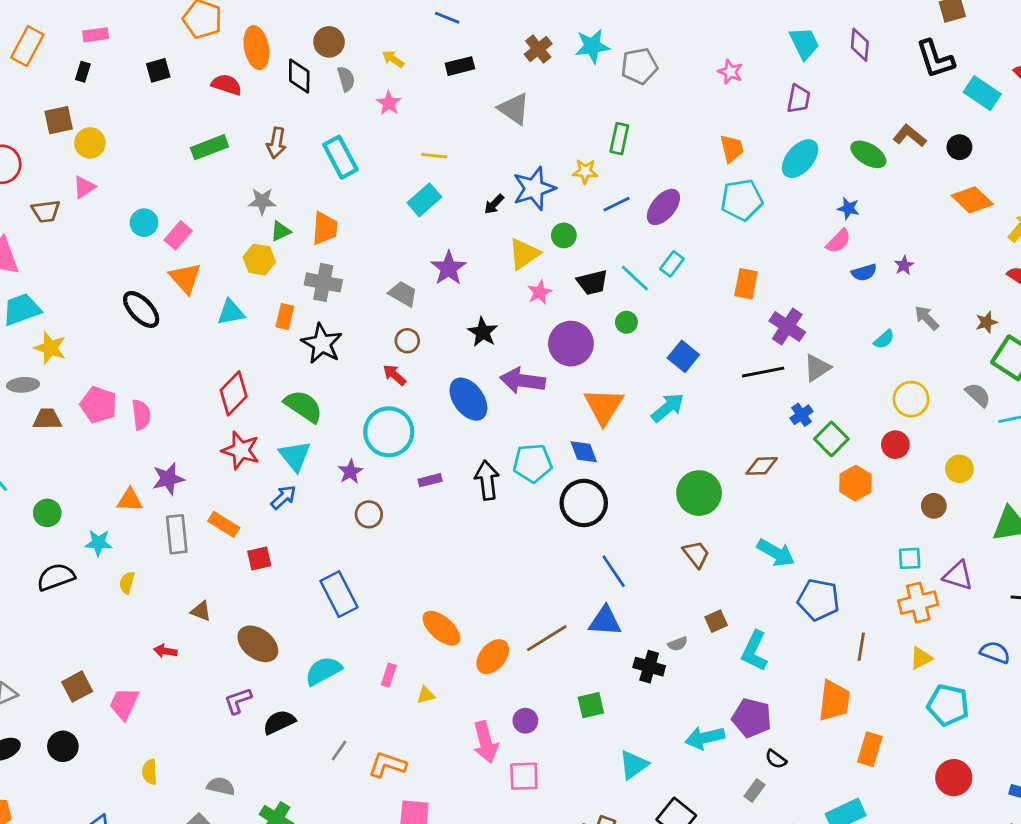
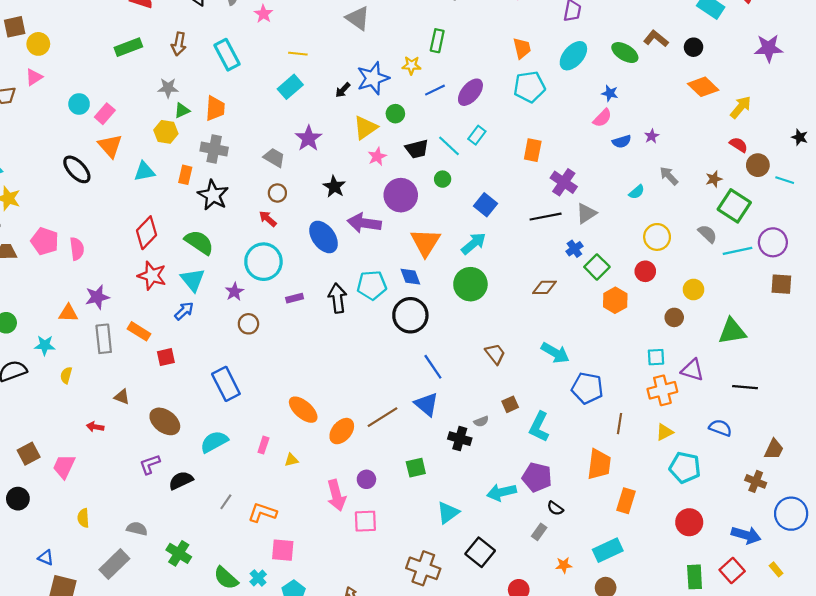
green circle: (699, 493) -> (470, 284), moved
blue triangle: (605, 621) -> (426, 404), turned 36

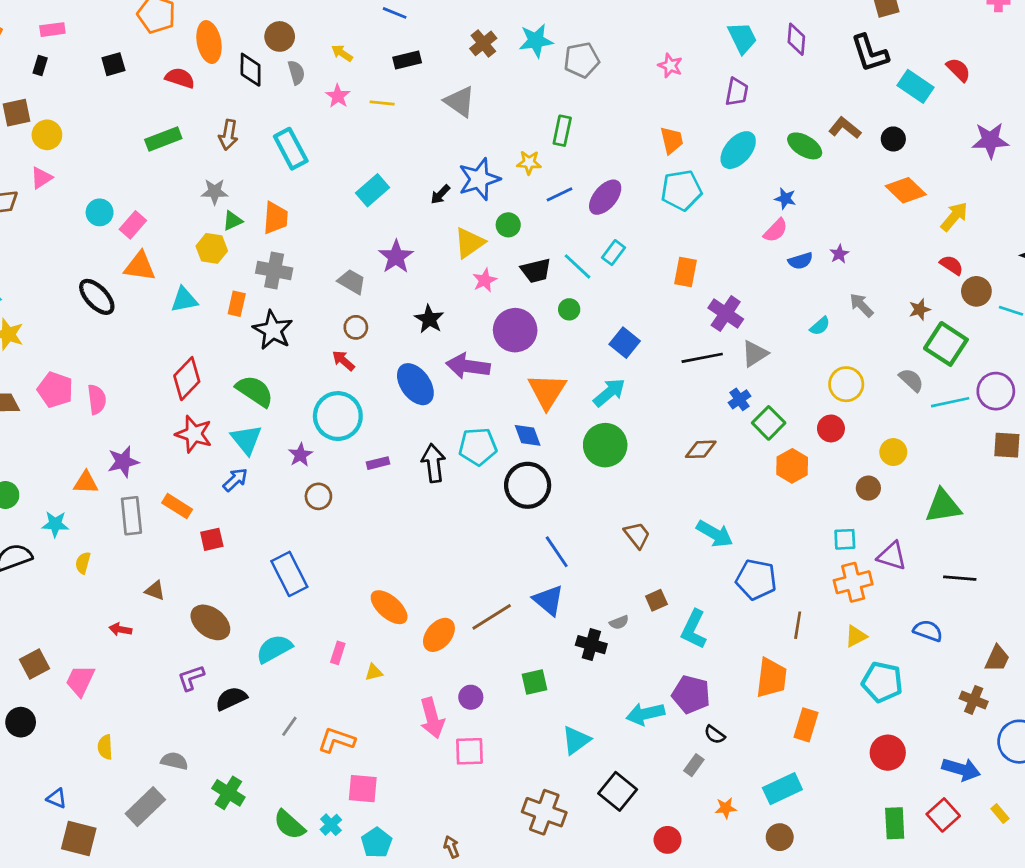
yellow line: (298, 54) -> (382, 103), moved
orange triangle: (110, 146) -> (140, 266), turned -40

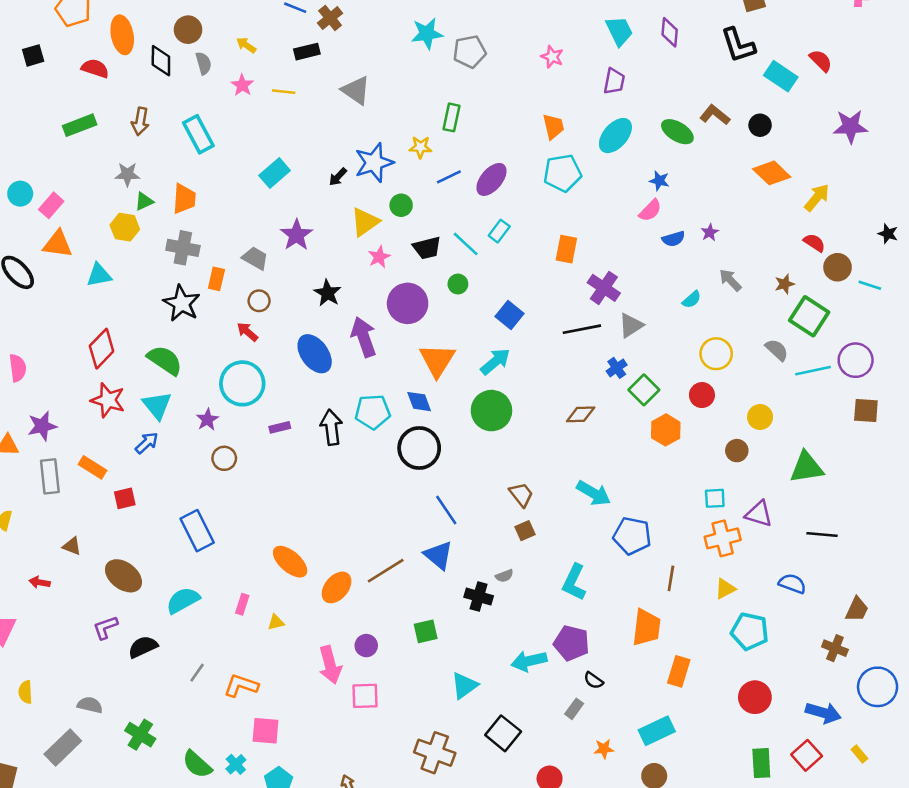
brown cross: (483, 43) -> (330, 18), moved
orange rectangle: (237, 304) -> (216, 279), moved
purple arrow: (468, 366) -> (364, 337), turned 63
brown square: (656, 600) -> (525, 531), moved

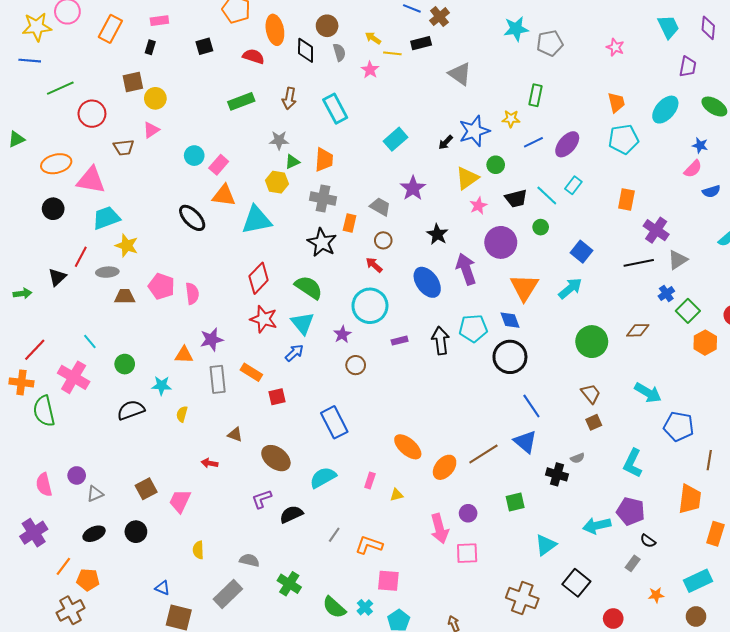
purple trapezoid: (614, 81) -> (688, 67), moved
yellow line: (284, 92) -> (392, 53), moved
cyan triangle: (99, 275) -> (257, 220), size x1.5
green circle: (491, 411) -> (592, 342), moved

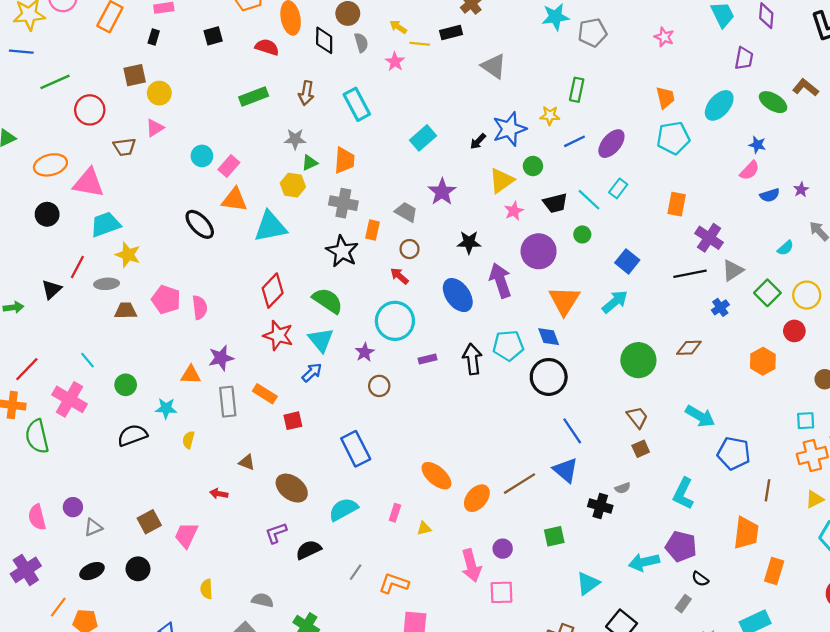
black star: (437, 234) -> (469, 242), turned -30
green square: (688, 311) -> (767, 293), moved

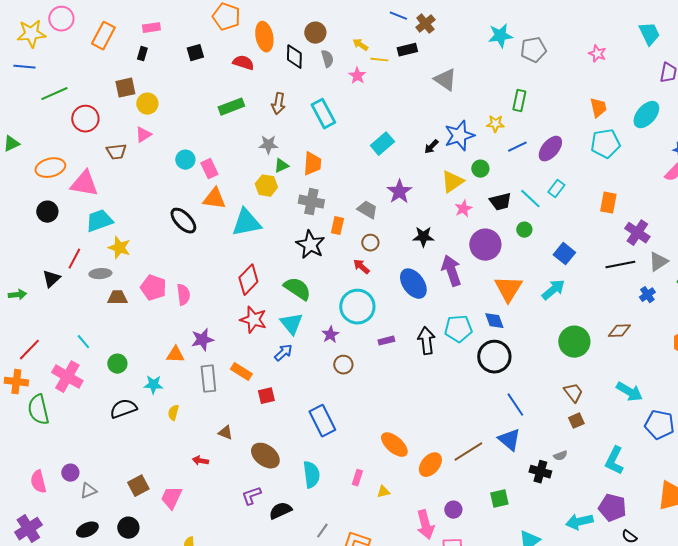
pink rectangle: (229, 166) -> (209, 169), turned -66
cyan semicircle: (343, 509) -> (311, 475), turned 112

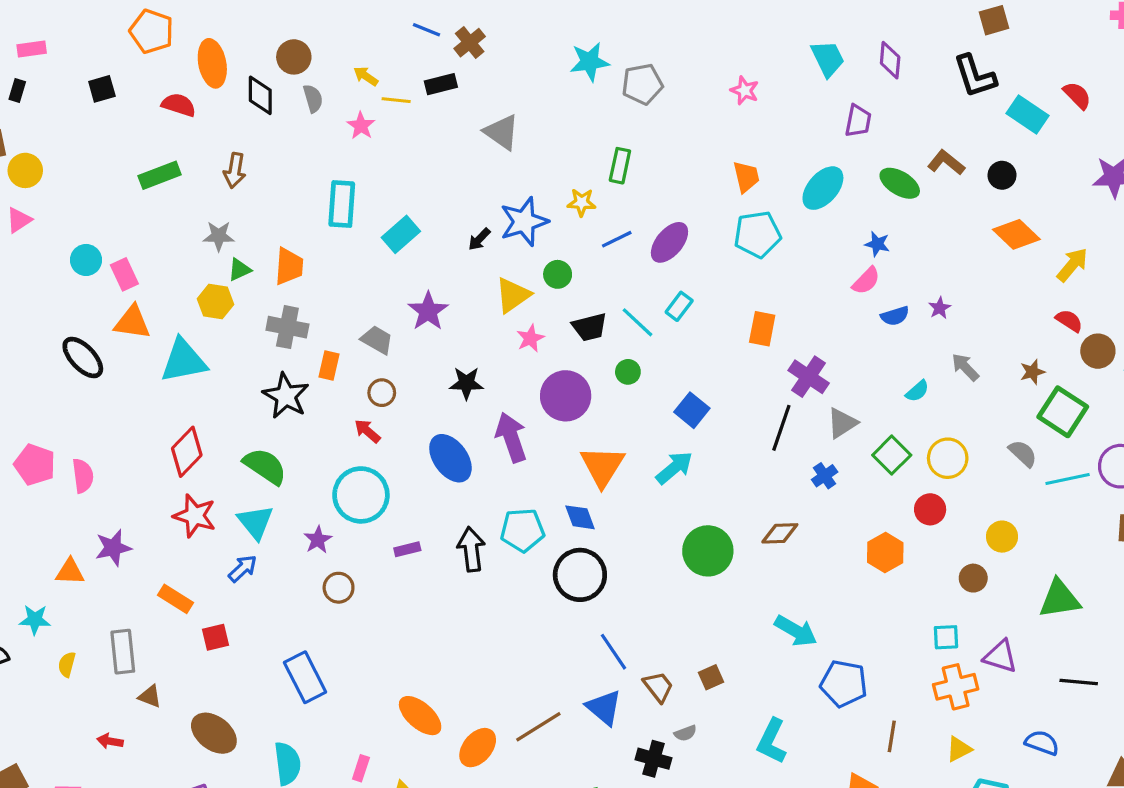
cyan rectangle: (323, 114) -> (342, 204), moved, turned 32
black line: (620, 265) -> (781, 428), turned -60
gray rectangle: (208, 379) -> (123, 652), moved
brown trapezoid: (573, 393) -> (658, 687), moved

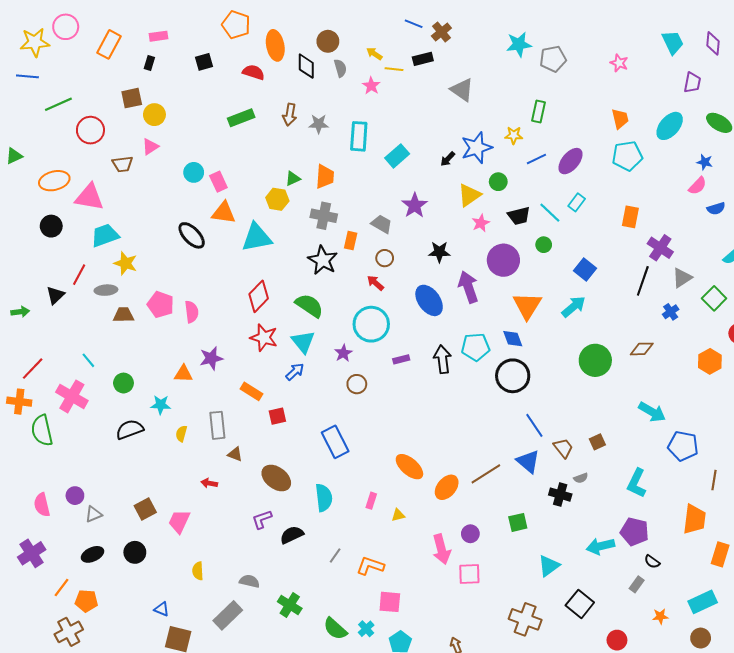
gray star: (219, 236) -> (319, 124), moved

